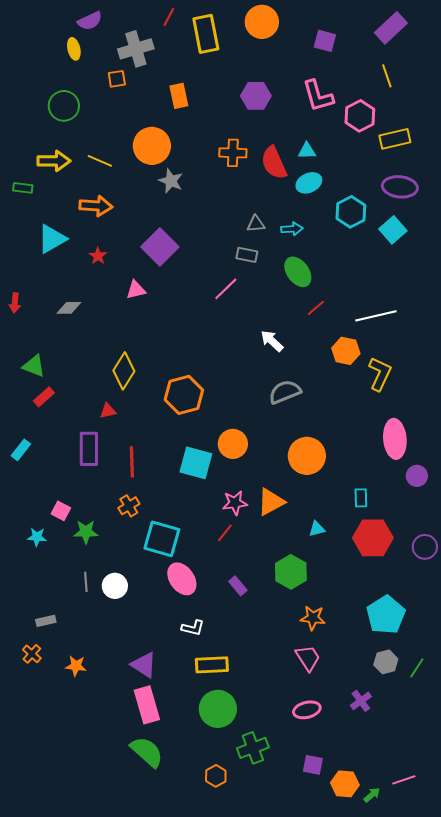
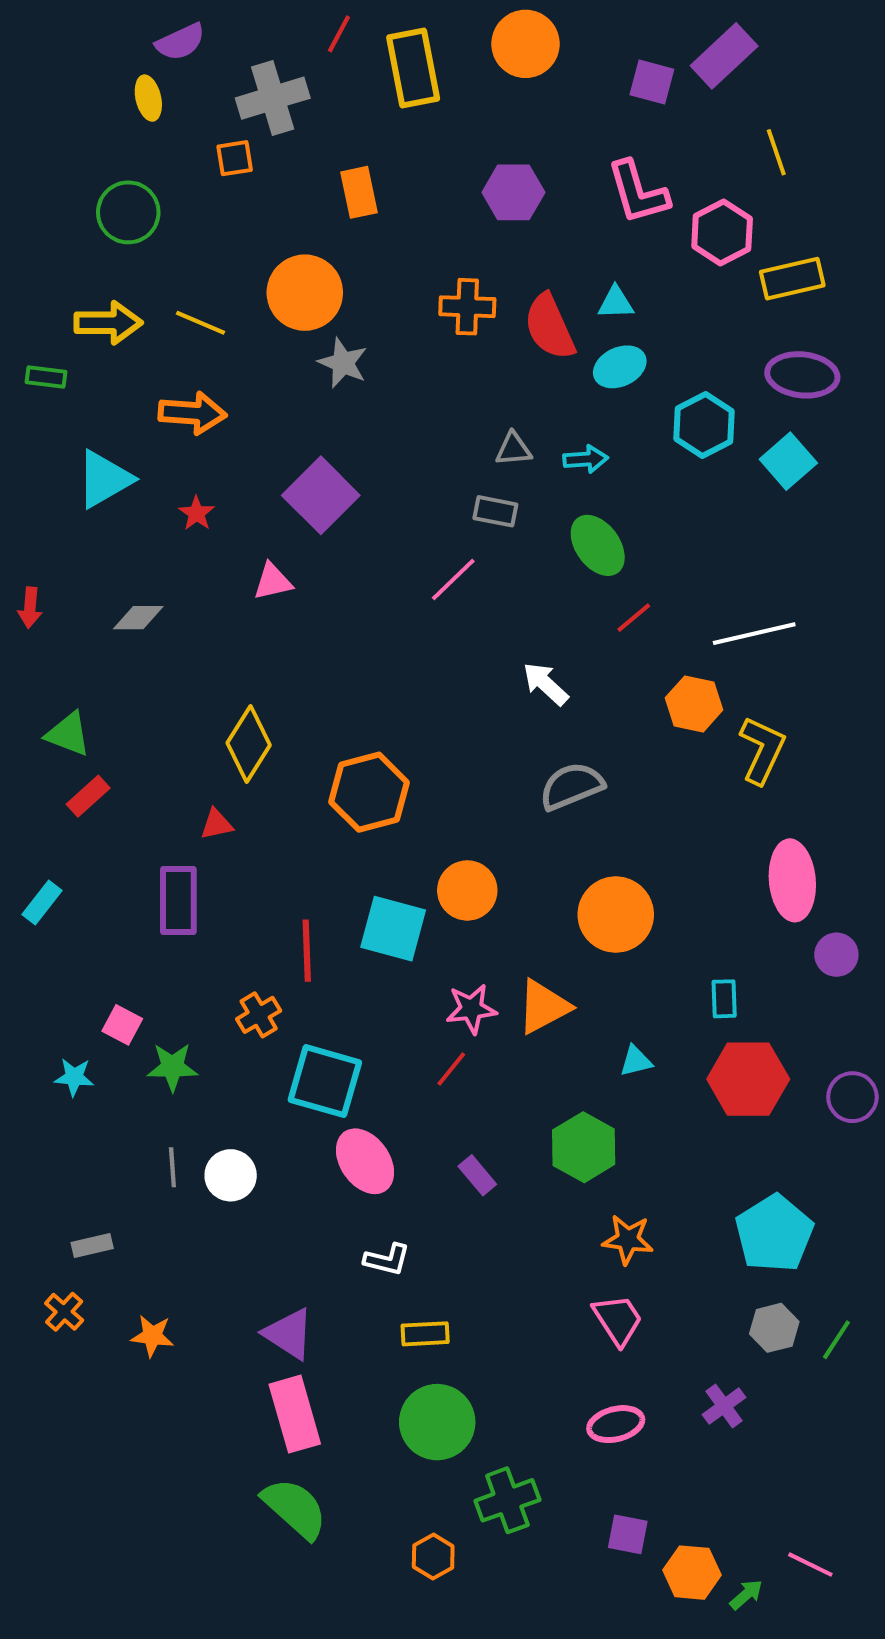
purple rectangle: (391, 28) -> (724, 56), moved
red line: (132, 462) -> (307, 951), moved
yellow rectangle: (212, 665) -> (425, 1334), size x0.7
pink line: (404, 780) -> (810, 1565), turned 45

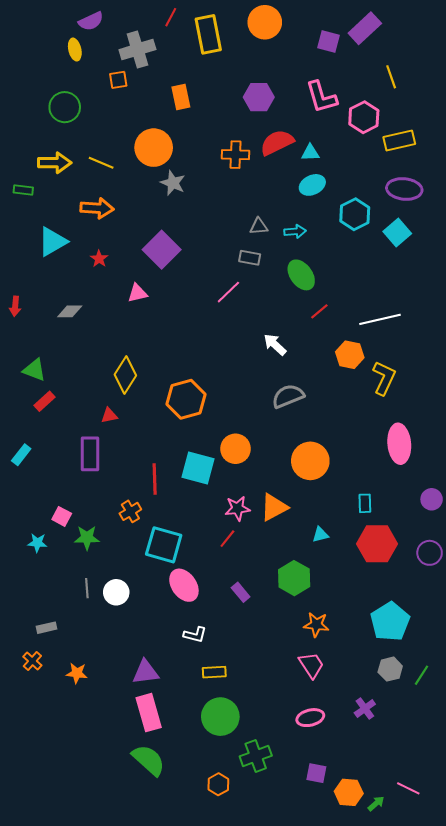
red semicircle: (550, 327) -> (277, 143), moved, turned 88
purple circle: (836, 955) -> (432, 499), moved
purple triangle: (289, 1334) -> (146, 672), turned -40

